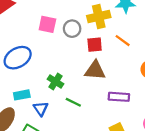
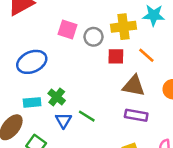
brown triangle: (95, 70) -> (134, 86), moved
green cross: (55, 82) -> (57, 97), moved
blue triangle: (41, 109) -> (64, 120), moved

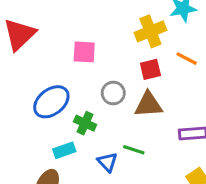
gray circle: (93, 37) -> (113, 93), moved
brown triangle: (134, 86) -> (148, 105), moved
green cross: (57, 97) -> (85, 123), moved

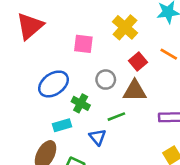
yellow cross: (150, 31) -> (125, 27), moved, turned -30
red square: (150, 69) -> (138, 61), turned -30
green line: (134, 150) -> (116, 117), moved, turned -42

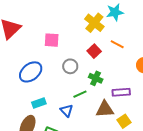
yellow cross: (125, 27) -> (94, 23), moved
brown triangle: (135, 91) -> (105, 109), moved
green cross: (81, 103) -> (96, 78), moved

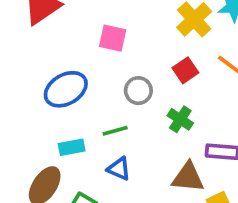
green line: (80, 94) -> (115, 131), moved
blue triangle: (66, 111) -> (119, 169), turned -32

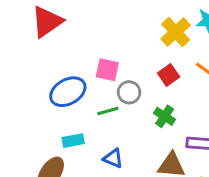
pink square: (113, 38) -> (107, 70), moved
green line: (115, 131) -> (108, 111), moved

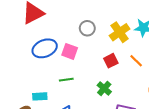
blue ellipse: (68, 92) -> (45, 48), moved
gray circle: (129, 92) -> (87, 28), moved

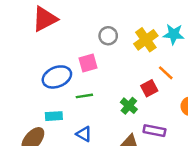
blue ellipse: (45, 48) -> (57, 77), moved
pink square: (70, 51) -> (88, 63), turned -35
red square: (111, 61) -> (149, 88), moved

